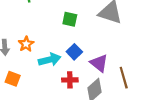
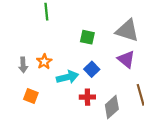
purple triangle: (99, 63) -> (126, 59), moved

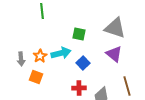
cyan arrow: (67, 77) -> (61, 53), moved
orange square: (31, 96) -> (36, 77), moved

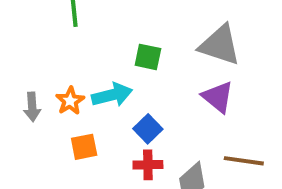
blue square: (83, 63) -> (148, 129), moved
orange square: (36, 77) -> (84, 147), moved, turned -32
brown line: (127, 86) -> (244, 161), turned -66

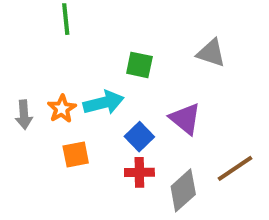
gray triangle: (220, 45) -> (211, 53), size x0.7
purple triangle: (218, 97) -> (185, 119), moved
brown line: (244, 161) -> (235, 168), turned -42

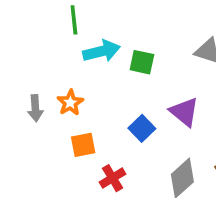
cyan arrow: (104, 103) -> (101, 51), moved
red cross: (139, 172) -> (113, 178), moved, turned -30

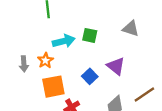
cyan arrow: (101, 51) -> (64, 41), moved
orange square: (83, 145) -> (53, 87), size x1.5

